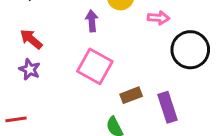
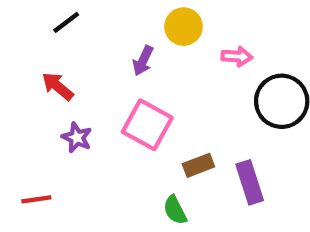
purple arrow: (92, 21) -> (143, 61), turned -150
purple star: (30, 69) -> (77, 138), moved

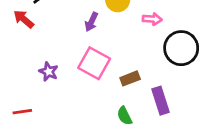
red arrow: (58, 86) -> (24, 19), moved
brown rectangle: (198, 165) -> (130, 78), moved
green semicircle: (175, 210) -> (125, 116), moved

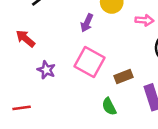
red arrow: (24, 19) -> (25, 39), moved
green semicircle: (125, 116) -> (109, 107), moved

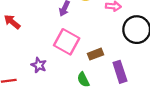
purple star: (46, 70) -> (39, 65), moved

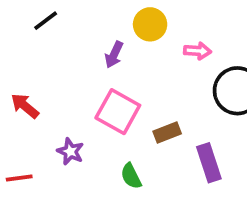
red arrow: (12, 22) -> (25, 106), moved
green semicircle: (83, 80) -> (131, 176), moved

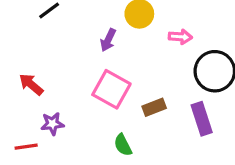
purple star: (70, 151) -> (52, 124), moved, turned -30
purple rectangle: (209, 163) -> (202, 119), moved

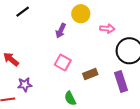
pink square: (111, 89) -> (63, 62), size x0.7

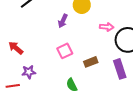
pink arrow: (107, 29) -> (107, 27), moved
pink square: (63, 62) -> (65, 51), turned 35

